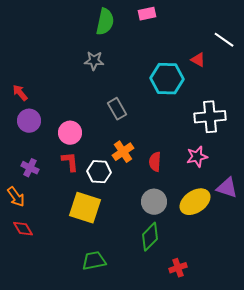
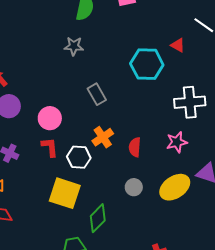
gray circle: (154, 202) -> (134, 187), size x0.7
green diamond: (150, 237) -> (98, 218), moved

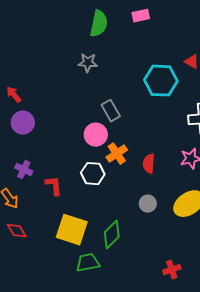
pink circle: (50, 118) -> (96, 135), moved
red L-shape: (50, 147) -> (54, 186), moved
yellow square: (65, 193) -> (72, 230), moved

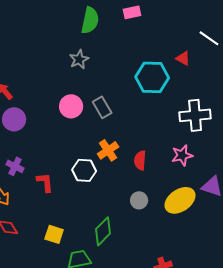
gray star: (88, 63) -> (79, 59), turned -30
pink circle: (96, 135) -> (71, 106), moved
yellow square: (72, 230) -> (54, 234), moved, size x0.6

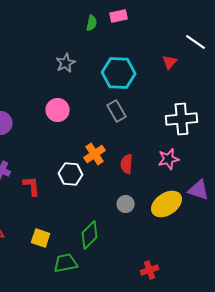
green semicircle: (90, 20) -> (92, 23), moved, size x0.6
red triangle: (183, 58) -> (170, 62), turned 42
cyan hexagon: (152, 77) -> (119, 73), moved
gray rectangle: (102, 107) -> (117, 111), moved

